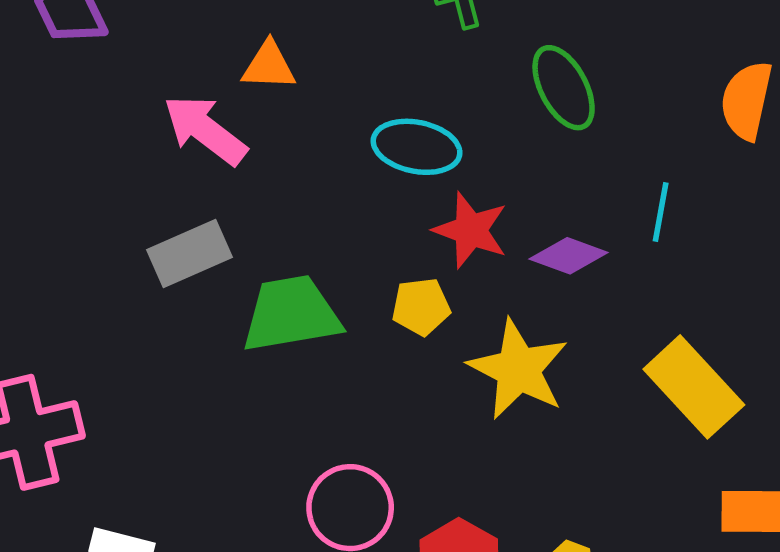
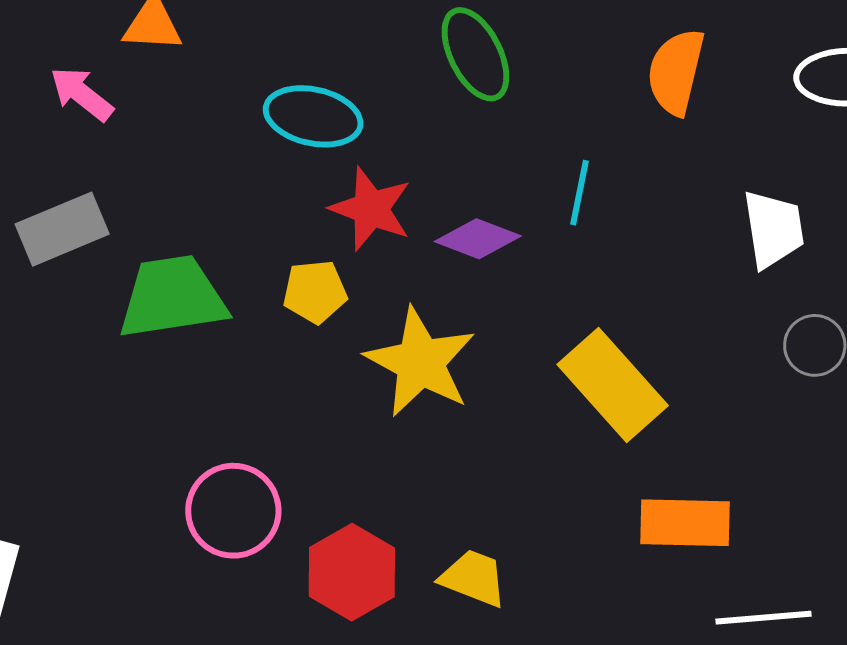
pink arrow: (205, 130) -> (82, 94), size x0.7

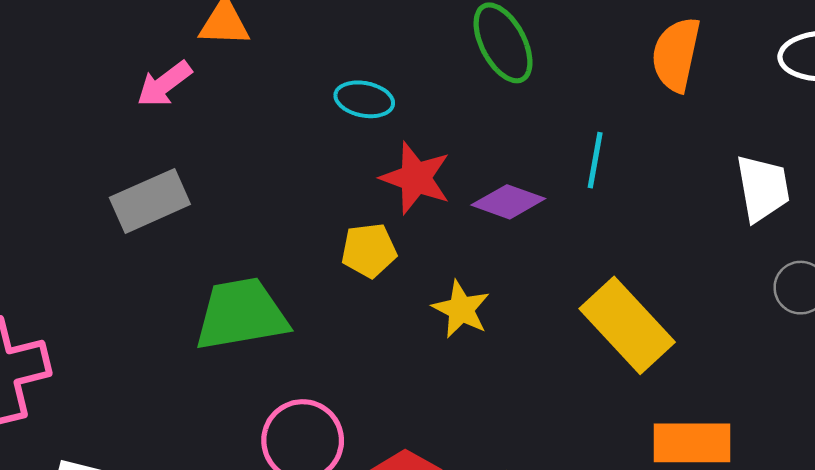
pink arrow: (82, 94) -> (164, 84), turned -74
cyan ellipse: (313, 116) -> (364, 99), size x0.7
green trapezoid: (172, 297) -> (241, 314), moved
yellow star: (420, 362) -> (461, 309), size x0.6

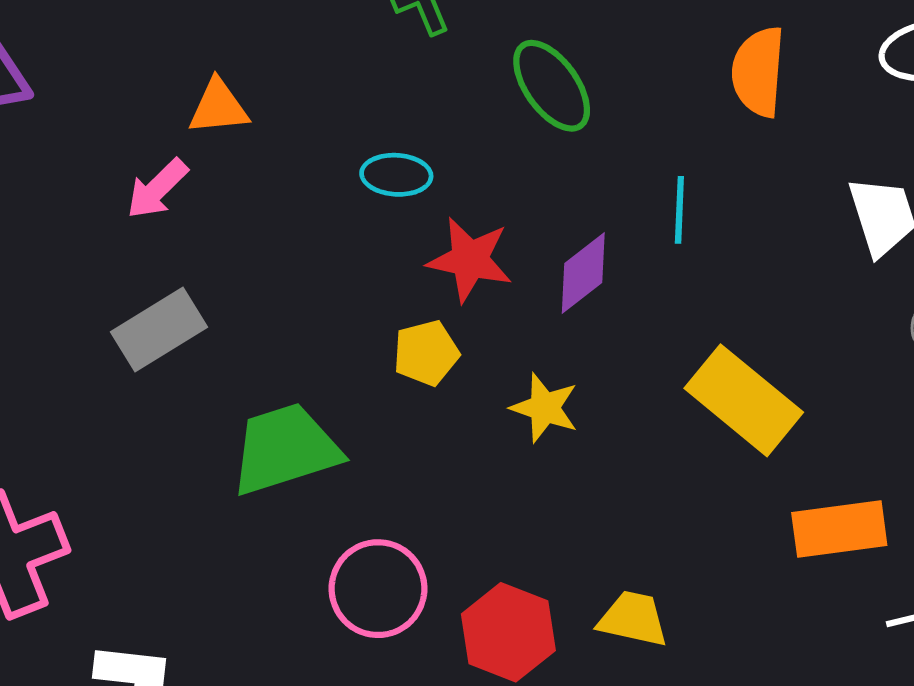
purple diamond: (508, 202) -> (583, 273), turned -50

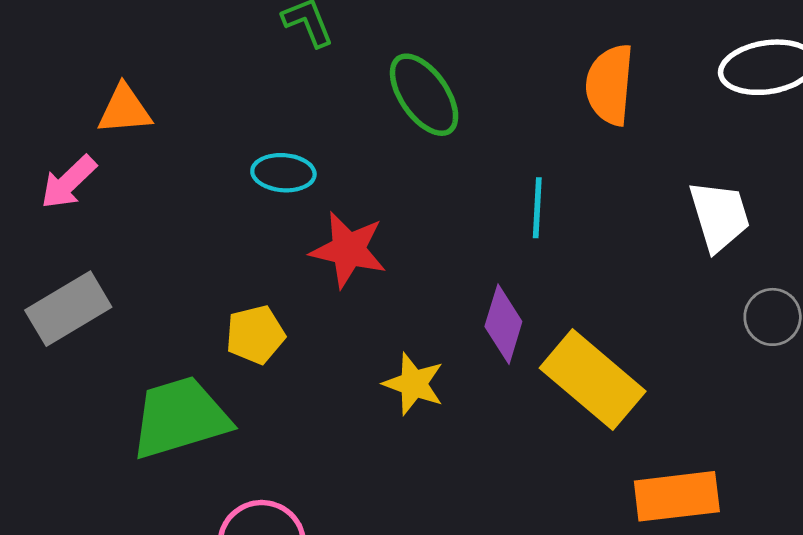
purple diamond: (583, 273) -> (503, 324), moved, turned -36
yellow pentagon: (426, 353) -> (255, 335), moved

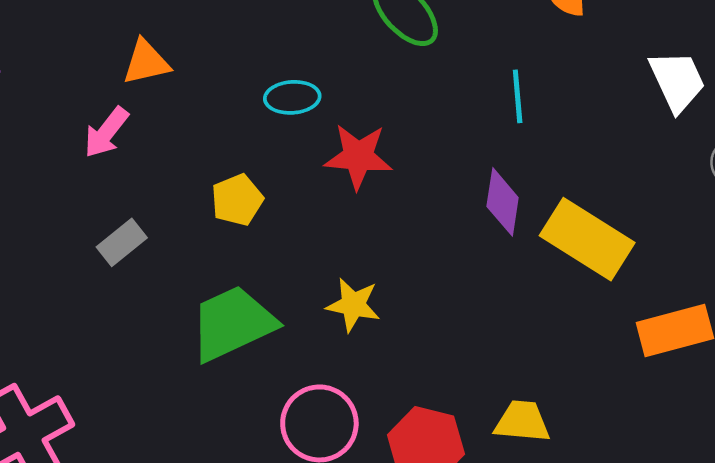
gray rectangle: (68, 309) -> (122, 242), size x0.7
yellow pentagon: (255, 335) -> (237, 200), moved
yellow star: (414, 384) -> (353, 305), moved

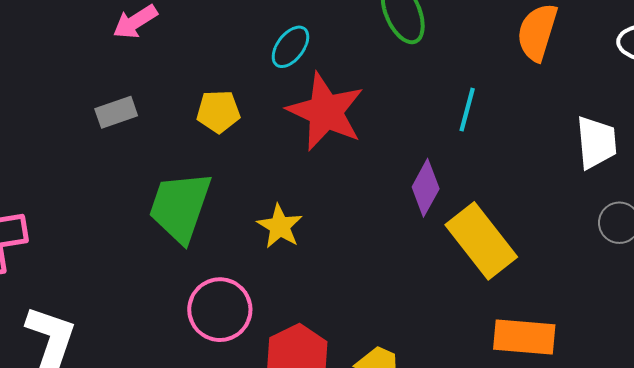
cyan ellipse: (292, 97) -> (290, 47), turned -69
red star: (358, 156) -> (326, 112), size x1.4
green trapezoid: (233, 323) -> (180, 207), turned -66

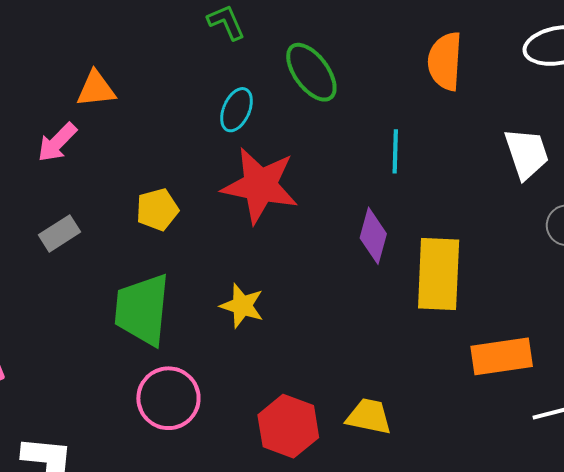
cyan ellipse: (290, 47) -> (236, 110), moved
yellow rectangle: (481, 241) -> (439, 274), turned 54
pink circle: (220, 310) -> (168, 398), moved

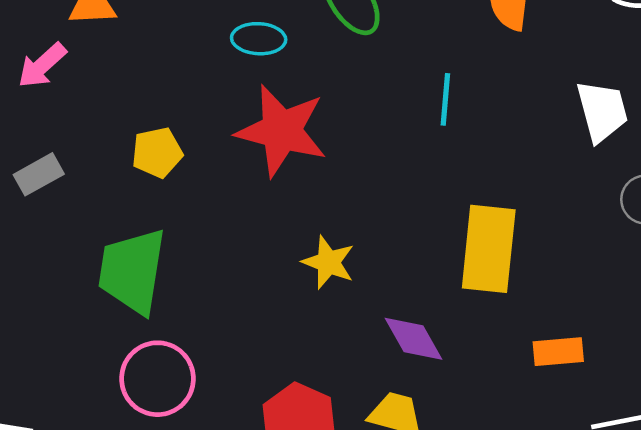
cyan ellipse: (236, 110) -> (259, 39), turned 66
purple diamond: (373, 236) -> (413, 339), moved, turned -48
yellow star: (242, 306) -> (328, 262), moved
orange rectangle: (502, 356) -> (558, 352), size x0.7

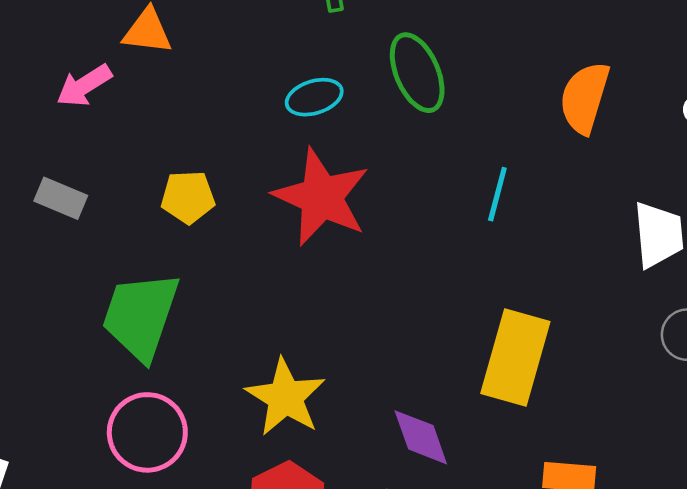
cyan ellipse: (259, 39) -> (314, 97), turned -30
gray rectangle: (39, 174) -> (61, 198), turned 42
yellow star: (328, 262) -> (285, 397), moved, size x1.4

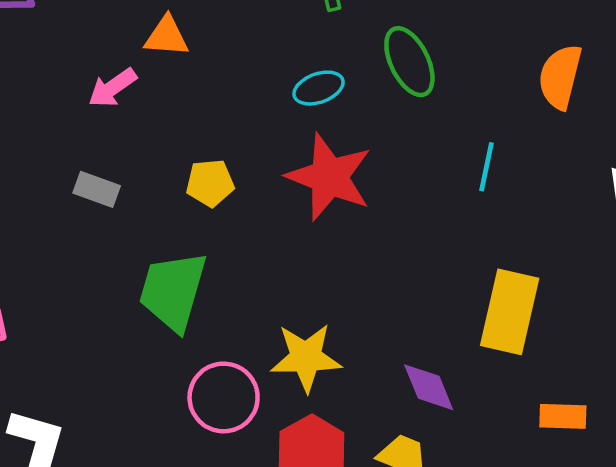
yellow star: (285, 397) -> (306, 357), turned -30
pink circle: (147, 432) -> (224, 397), moved

